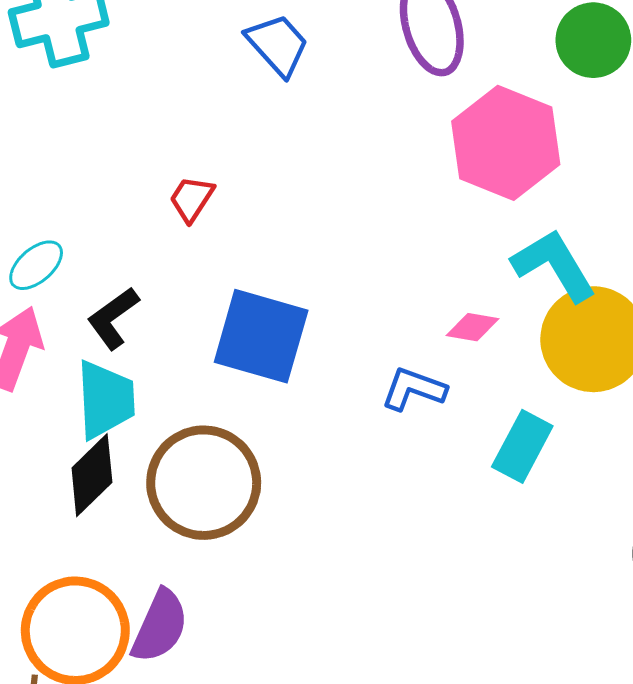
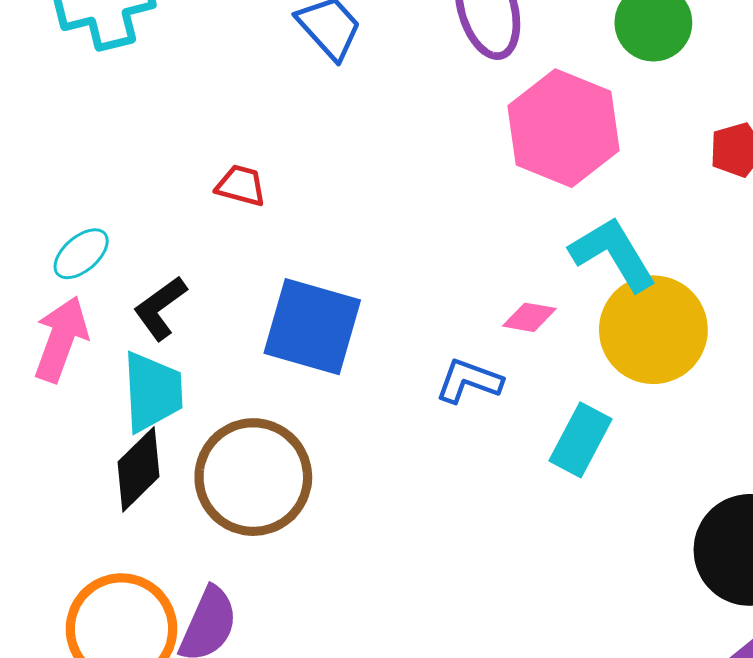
red trapezoid: (192, 199) -> (241, 186), turned 72

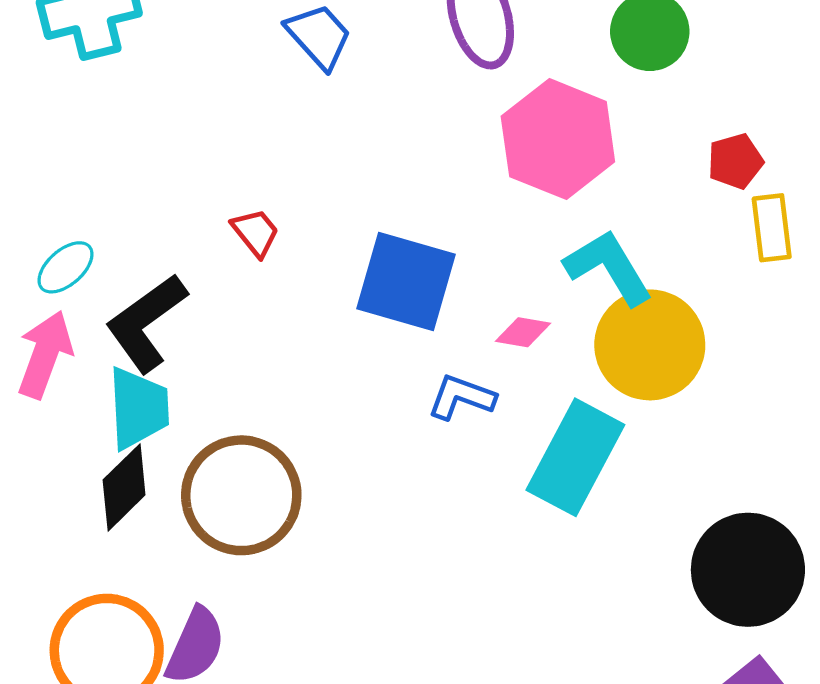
red trapezoid: (241, 186) -> (256, 232), moved, turned 36
black L-shape: (160, 308) -> (146, 323), size x1.5
blue square: (312, 327) -> (406, 282), moved
cyan rectangle: (580, 440) -> (575, 457), size x1.5

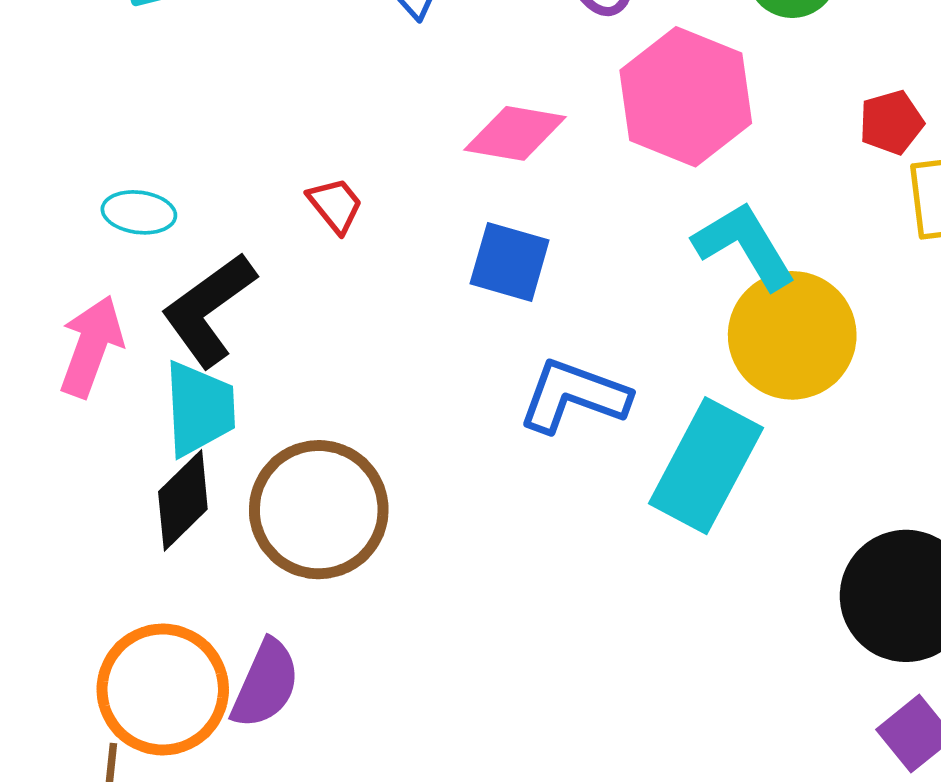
cyan ellipse: (65, 267) -> (139, 212), moved, turned 48
blue square: (406, 282) -> (510, 262), size x0.7
pink diamond: (523, 332) -> (515, 133), moved, size x1.6
blue L-shape: (461, 397) -> (574, 396), size x1.4

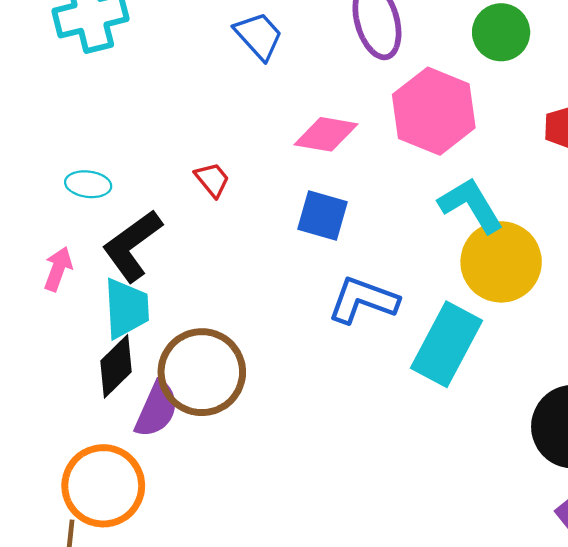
pink arrow: (91, 346) -> (58, 269), size x0.7
purple semicircle: (266, 684) -> (157, 409), moved

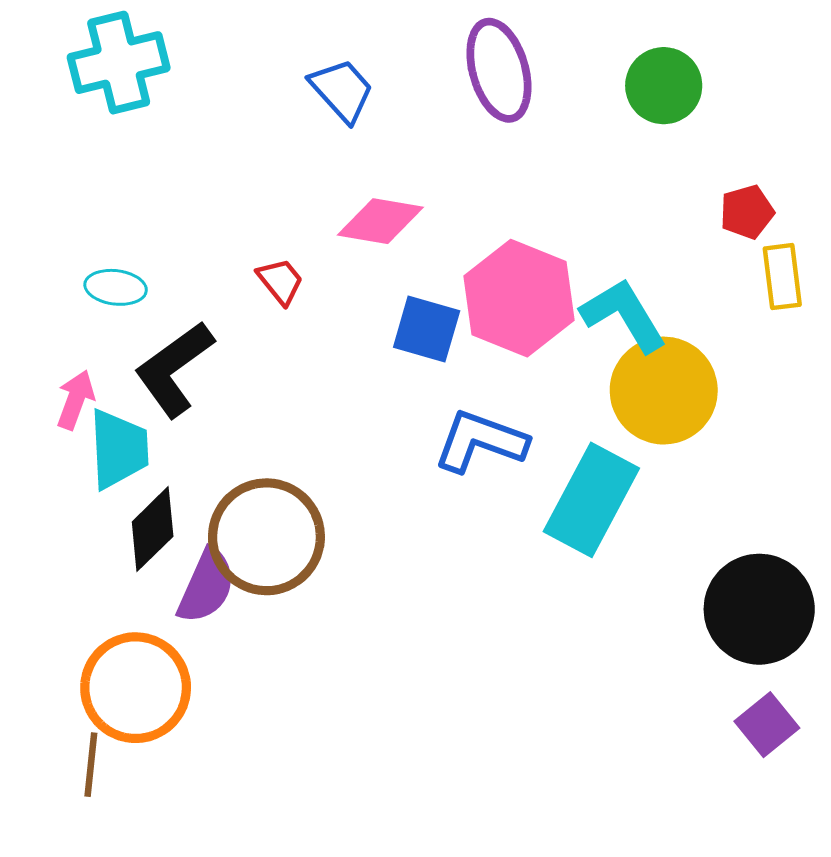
pink hexagon: (434, 111) -> (519, 298), moved
pink diamond: (326, 134) -> (380, 221), moved
cyan trapezoid: (126, 308) -> (119, 449), moved

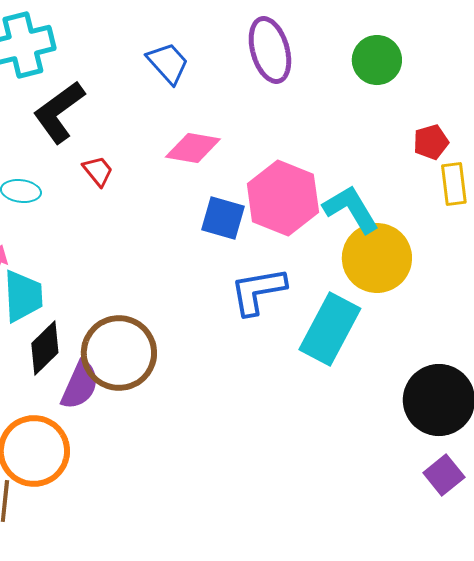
red trapezoid: (280, 281) -> (98, 171), moved
black L-shape: (174, 369) -> (59, 112), moved
blue L-shape: (480, 441) -> (258, 291), turned -30

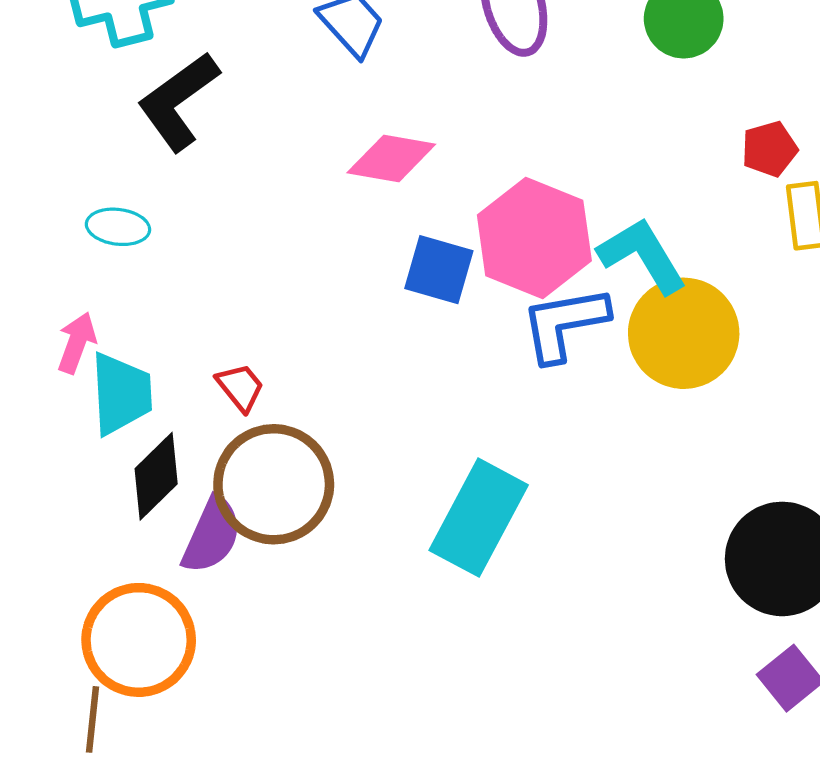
red trapezoid: (98, 171) -> (240, 387), moved
blue L-shape: (258, 291) -> (564, 324), moved
cyan rectangle: (330, 329) -> (479, 518), moved

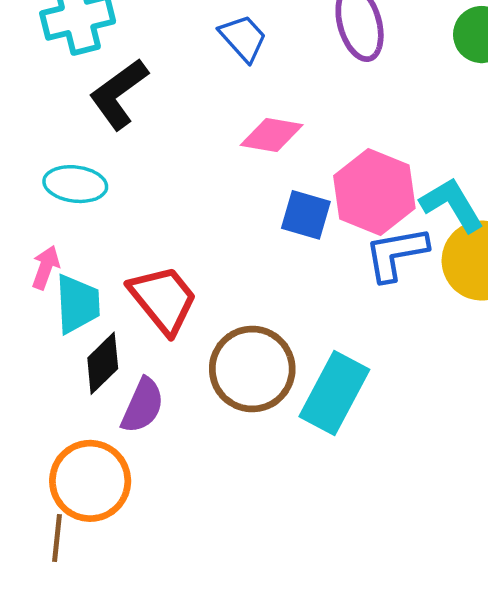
cyan ellipse: (118, 227) -> (75, 184), size x1.4
red trapezoid: (240, 387) -> (163, 299), size x2.0
brown circle: (274, 484) -> (252, 369), moved

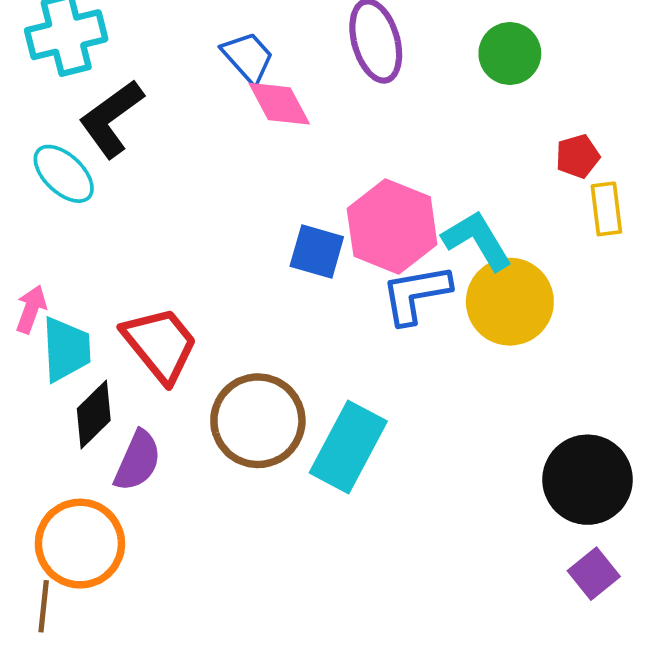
pink diamond: (272, 135) -> (279, 104), moved, turned 52
cyan ellipse: (75, 184) -> (64, 174), moved, turned 36

